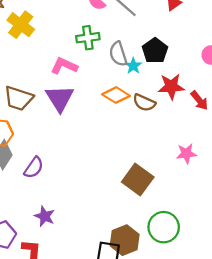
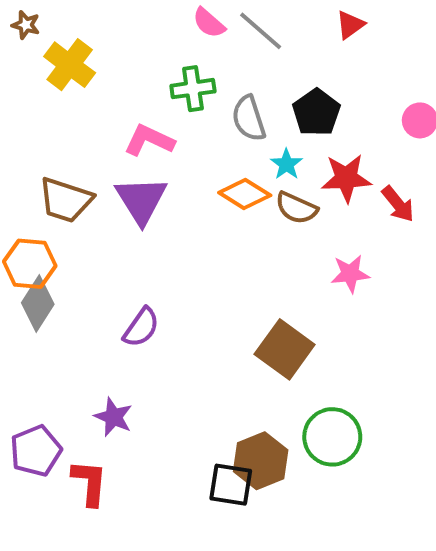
cyan star: (133, 66) -> (287, 164), moved
pink star: (186, 154) -> (350, 274), moved
purple semicircle: (34, 168) -> (141, 327), moved

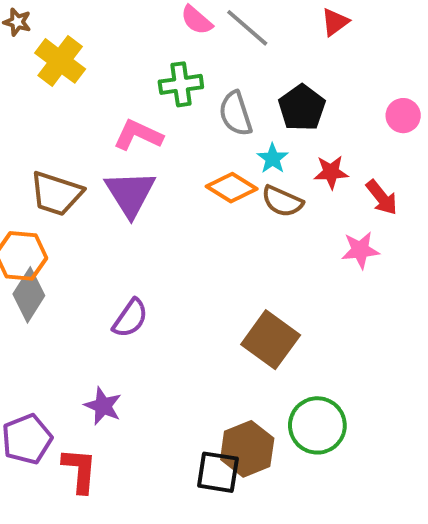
red star: (346, 178) -> (331, 172), size x0.7
pink star: (350, 274) -> (360, 250), moved

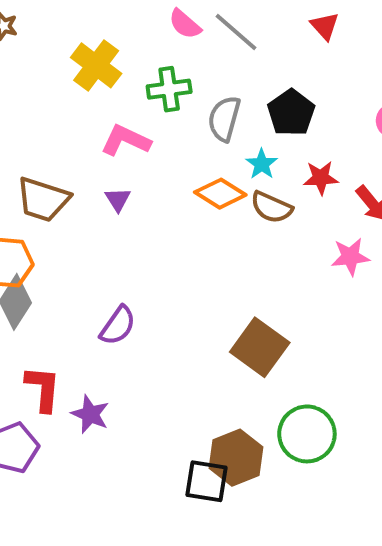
red triangle: (335, 22) -> (325, 26), turned -36
yellow cross: (60, 61) -> (96, 65), moved
gray semicircle: (236, 114) -> (224, 119), turned 33
purple triangle: (130, 194) -> (118, 199), size x0.5
red L-shape: (80, 470) -> (43, 389), moved

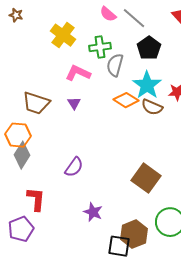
black pentagon: (291, 113) -> (149, 48), moved
gray semicircle: (224, 119) -> (115, 65), moved
cyan star: (262, 164) -> (147, 85), size x1.8
purple star: (90, 414) -> (93, 212), moved

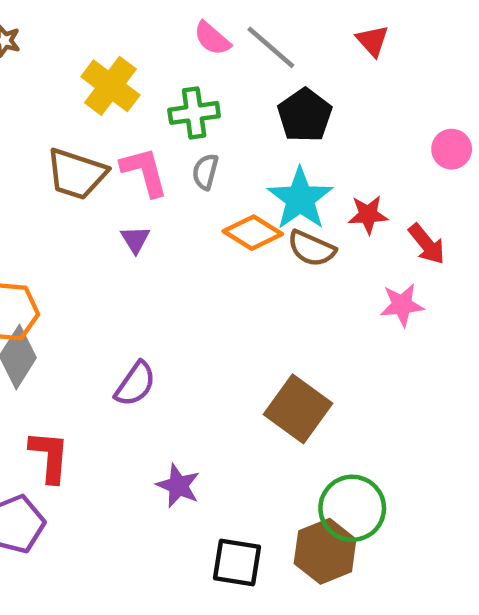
gray semicircle: (115, 65) -> (205, 172), moved, size x0.7
pink L-shape: (78, 73) -> (144, 172), turned 50
brown trapezoid: (36, 103) -> (77, 174), moved
brown hexagon: (134, 234) -> (325, 551), moved

